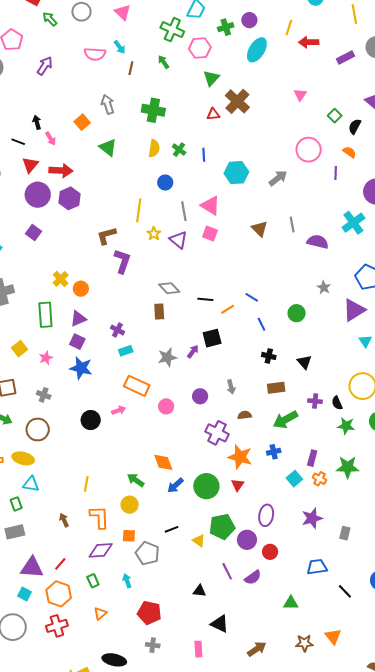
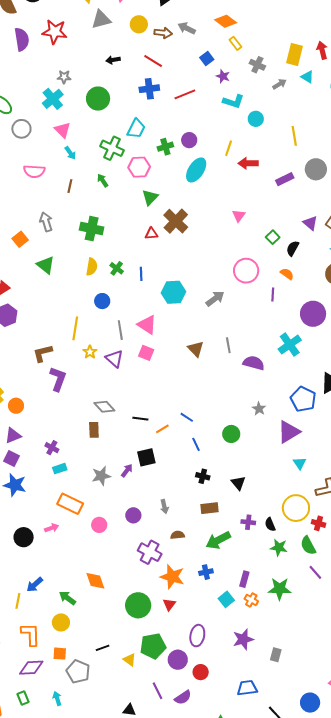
cyan arrow: (120, 47) -> (70, 153), moved
blue arrow: (175, 485) -> (35, 585), moved

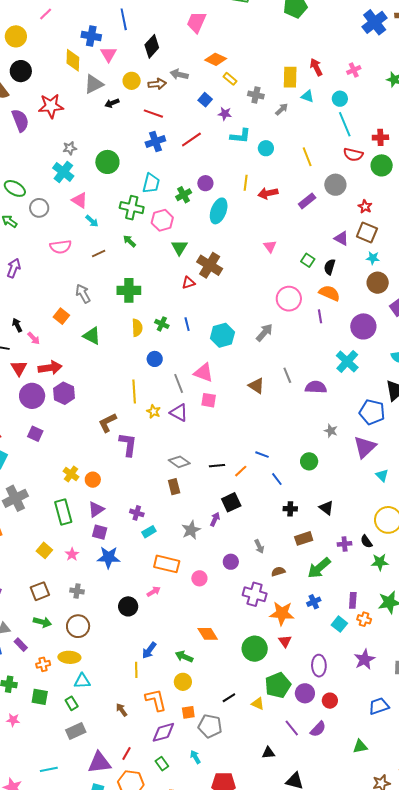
black arrow: (113, 60) -> (112, 103), moved
brown line: (70, 186) -> (99, 254), turned 64
orange semicircle: (287, 274) -> (329, 293), size x1.5

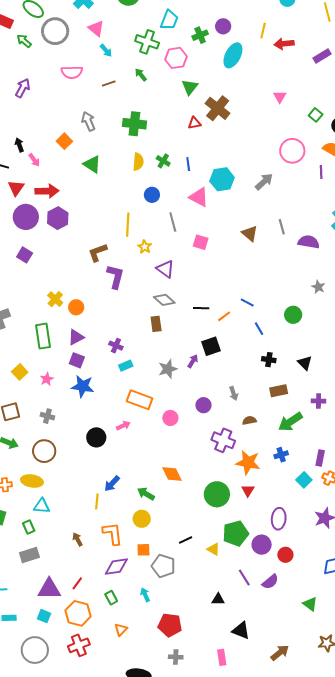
gray circle: (39, 208) -> (55, 31), size x1.4
pink triangle: (204, 373) -> (199, 197), moved
purple triangle: (179, 413) -> (165, 269), moved
green triangle: (360, 746) -> (310, 604), turned 42

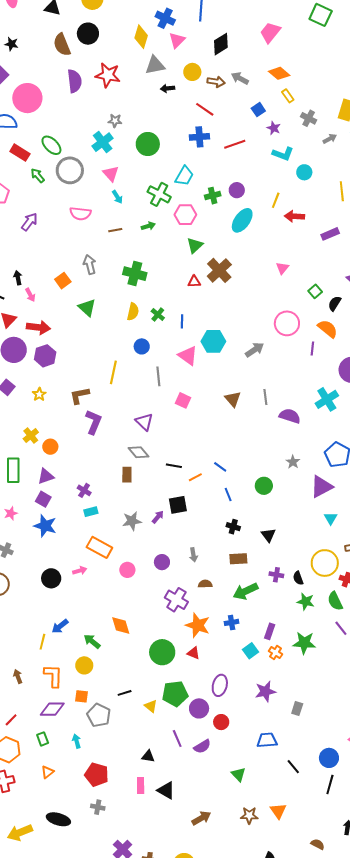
green arrow: (141, 75) -> (148, 226), turned 104
yellow star: (145, 247) -> (39, 394), moved
red triangle: (248, 490) -> (193, 653), turned -48
pink rectangle: (222, 657) -> (141, 785), moved

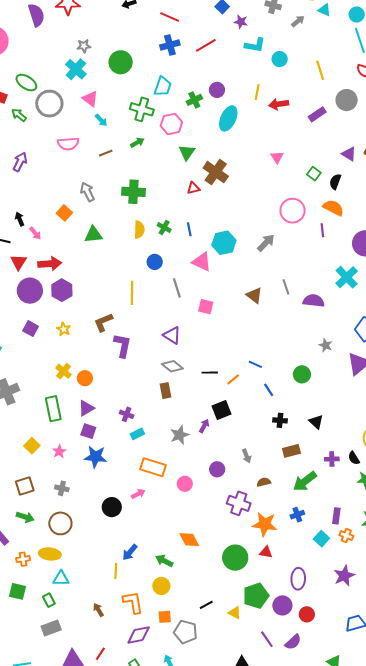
green triangle: (87, 308) -> (93, 235), turned -36

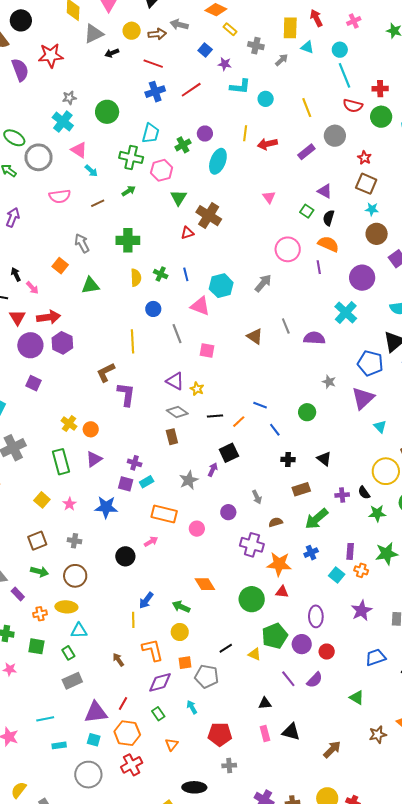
purple triangle: (349, 154) -> (325, 191), moved
yellow star: (64, 329) -> (197, 389), moved
purple square: (88, 431) -> (126, 484), moved

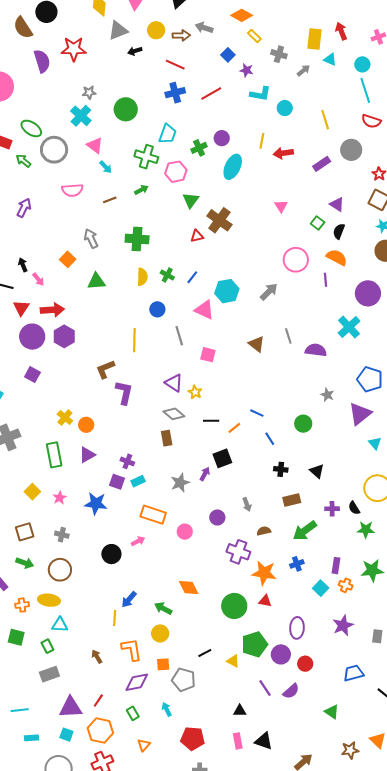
blue line: (186, 274) -> (192, 277), turned 48

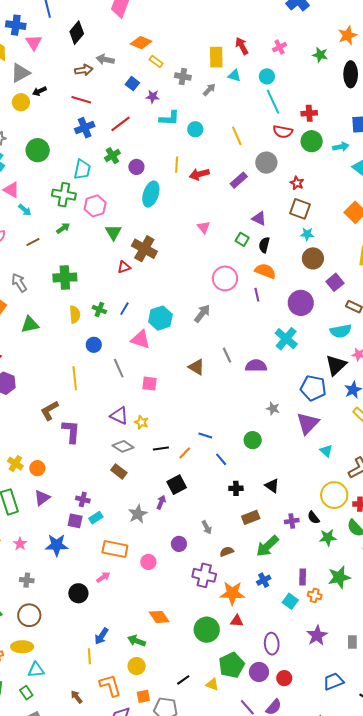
yellow circle: (156, 30) -> (21, 102), moved
green cross: (199, 148) -> (112, 156), moved
brown rectangle: (167, 438) -> (119, 471), turned -35

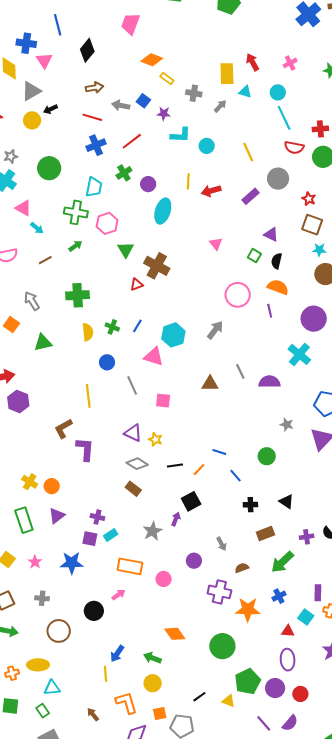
gray arrow: (105, 59) -> (121, 106), moved
brown triangle: (196, 367) -> (210, 384), turned -30
brown circle: (29, 615) -> (59, 631), moved
red triangle: (237, 621) -> (288, 631), moved

